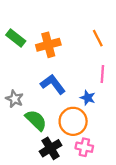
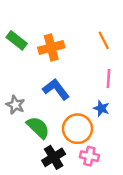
blue star: (88, 98) -> (101, 108), moved

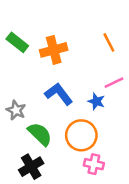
pink line: (109, 79) -> (114, 83), turned 60
blue star: (101, 108) -> (96, 101), moved
black cross: (54, 157) -> (31, 167), moved

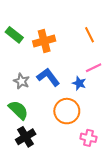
gray star: (16, 110) -> (21, 81), moved
green semicircle: (40, 134) -> (18, 110), moved
pink cross: (94, 164) -> (88, 138), moved

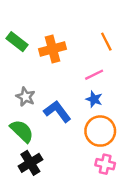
pink line: (94, 68) -> (94, 75), moved
blue L-shape: (48, 77) -> (57, 111), moved
orange circle: (67, 111) -> (100, 131), moved

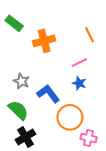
green rectangle: (17, 42) -> (14, 23), moved
orange circle: (100, 131) -> (70, 117), moved

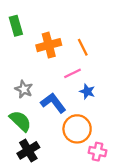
green rectangle: (14, 23) -> (16, 26), turned 36
orange line: (90, 35) -> (83, 47), moved
pink line: (79, 63) -> (73, 73), moved

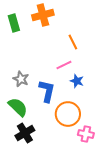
orange cross: (49, 45) -> (43, 15), moved
blue L-shape: (53, 103) -> (47, 91), turned 50

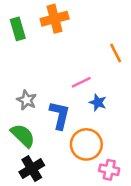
orange line: (73, 42) -> (116, 53), moved

